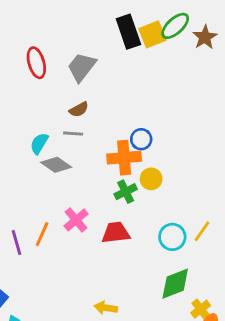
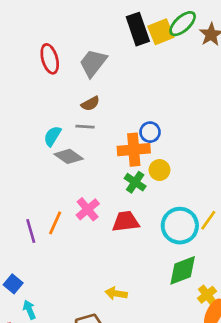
green cross: (126, 192) -> (135, 182), turned -30
cyan circle: (172, 237) -> (180, 226), size x1.4

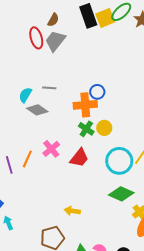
red ellipse: (50, 59) -> (36, 38), moved
brown semicircle: (90, 104) -> (53, 20), moved, turned -32
yellow circle: (160, 170) -> (104, 128), moved
red trapezoid: (126, 222) -> (79, 158), turned 135
green diamond: (183, 270) -> (121, 194), turned 45

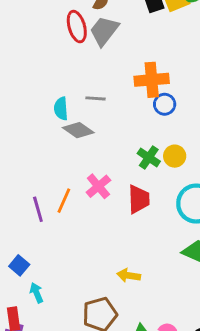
cyan semicircle: (25, 95) -> (61, 109), turned -35
orange cross: (85, 105) -> (152, 80), moved
red trapezoid: (79, 158) -> (139, 199), turned -40

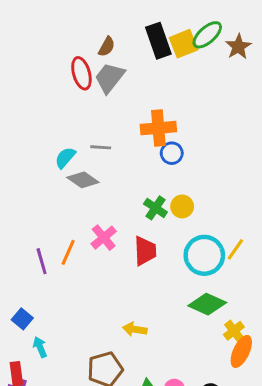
cyan semicircle: (61, 109) -> (65, 158), turned 45

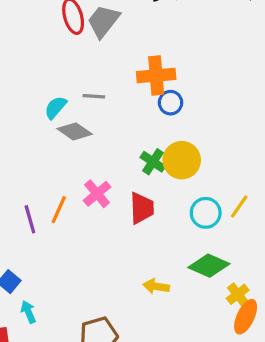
yellow circle: (182, 206) -> (182, 160), size x1.5
cyan circle: (204, 255) -> (206, 213), size x0.7
yellow arrow: (135, 329) -> (156, 286), moved

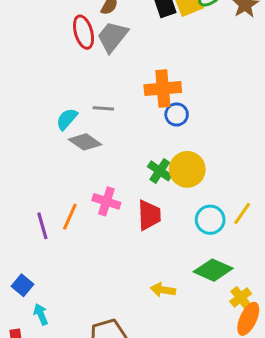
pink cross: (97, 194) -> (106, 201), turned -32

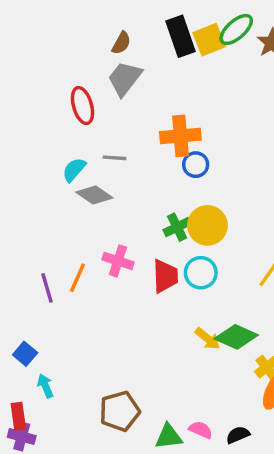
red ellipse: (84, 32) -> (82, 105), moved
green cross: (160, 171) -> (177, 227), turned 30
cyan circle: (210, 220) -> (201, 273), moved
yellow arrow: (163, 290) -> (207, 339), moved, turned -150

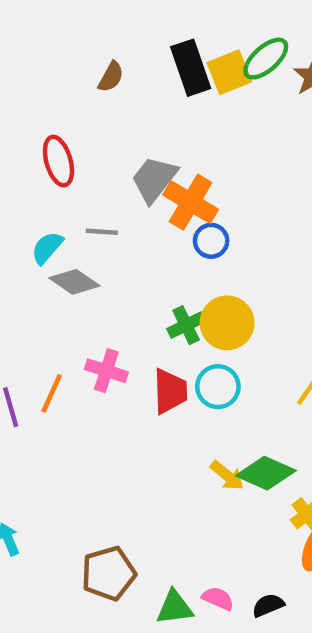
gray trapezoid: (125, 78) -> (154, 179), moved
orange cross: (180, 136) -> (191, 202), turned 36

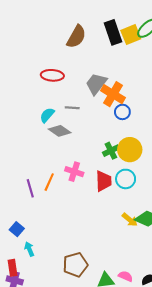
brown semicircle: (111, 77) -> (76, 37), size x1.6
red ellipse: (58, 161) -> (52, 75), turned -70

